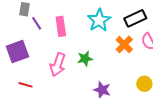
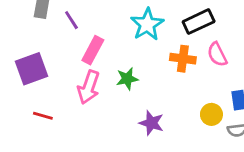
purple line: (37, 23) -> (71, 20), moved
pink rectangle: (61, 26) -> (93, 50), moved, turned 36
orange cross: (124, 44) -> (183, 59), turned -36

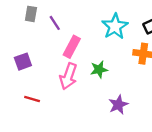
purple square: (31, 69) -> (23, 62), size x0.7
purple star: (151, 123) -> (118, 105), turned 30

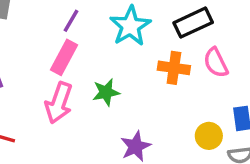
purple line: (55, 23) -> (71, 21), moved, turned 63

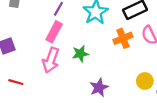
orange cross: (174, 68) -> (123, 38), turned -30

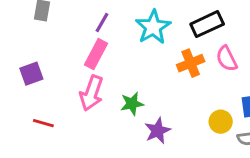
green star: (80, 54) -> (132, 104), moved

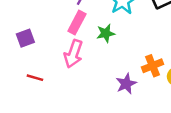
orange cross: (191, 63) -> (153, 66), moved
green star: (132, 104) -> (106, 33), moved

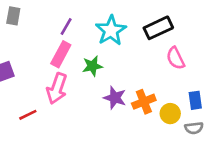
red line: (35, 78) -> (28, 115), moved, turned -42
purple star: (126, 84) -> (115, 98), moved, turned -30

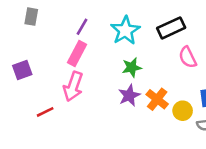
green star: (92, 66) -> (132, 67), moved
purple star: (115, 98) -> (129, 95), turned 30
orange cross: (144, 102) -> (157, 99), turned -30

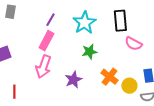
black rectangle: (171, 28) -> (120, 21), turned -70
pink semicircle: (188, 57) -> (133, 44), turned -36
purple star: (129, 95) -> (73, 80), moved
red line: (45, 112) -> (14, 92), moved, turned -64

